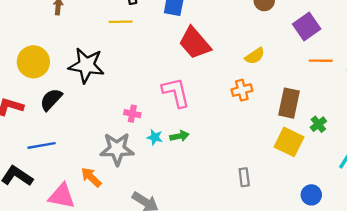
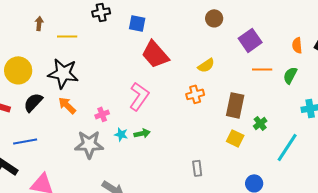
yellow line: (121, 22) -> (67, 36), moved
pink L-shape: (176, 92) -> (139, 96), turned 48
pink cross: (132, 114) -> (102, 114), turned -32
yellow square: (289, 142) -> (235, 138), size x0.7
orange arrow: (91, 177) -> (67, 105), moved

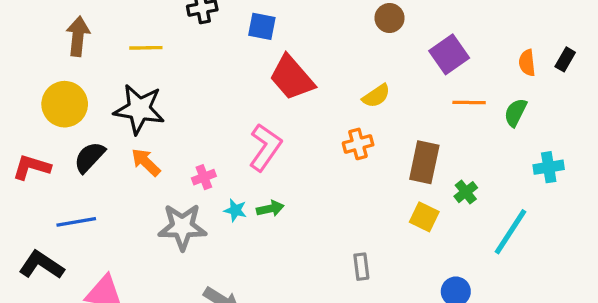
brown arrow: (39, 23) -> (78, 36), moved, size x1.6

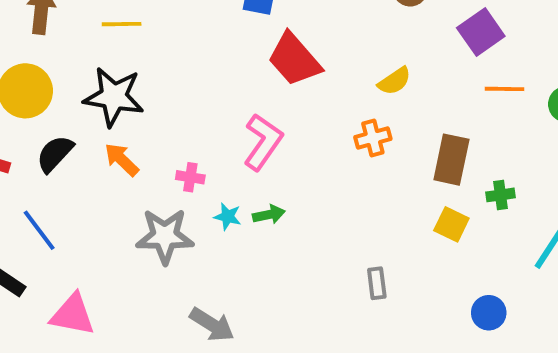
pink cross: (204, 177) -> (190, 177), turned 30
green cross: (466, 192) -> (500, 195), turned 30
blue line: (76, 222) -> (39, 230), turned 63

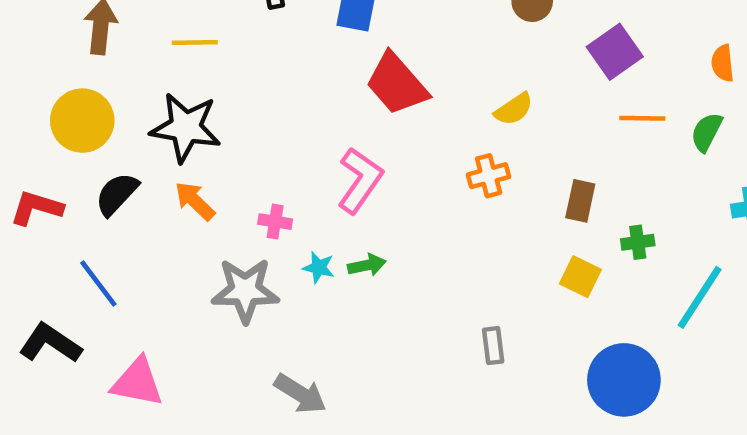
brown rectangle: (451, 160) -> (580, 201), size x0.7
blue circle: (489, 313) -> (624, 380), size x1.8

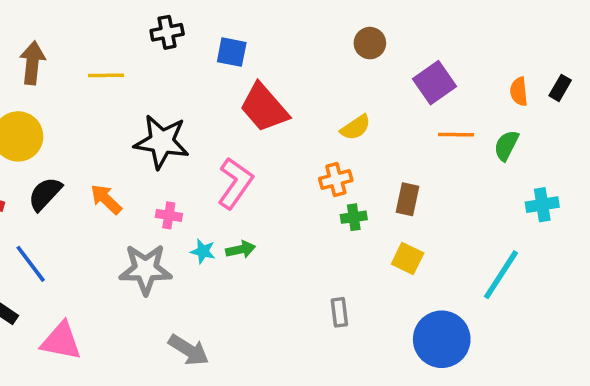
black star: (186, 127) -> (162, 142), moved
green cross: (638, 242) -> (354, 217), moved

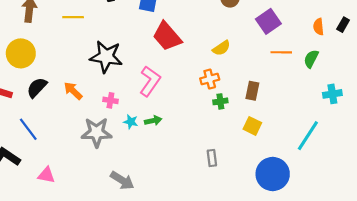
pink triangle: (61, 341) -> (46, 175), size x0.7

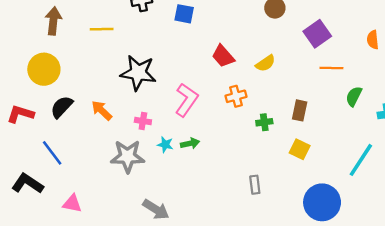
red trapezoid: (167, 36) -> (223, 56), moved, size x0.7
green semicircle: (311, 59) -> (354, 96), moved
orange cross: (210, 79) -> (236, 96), moved

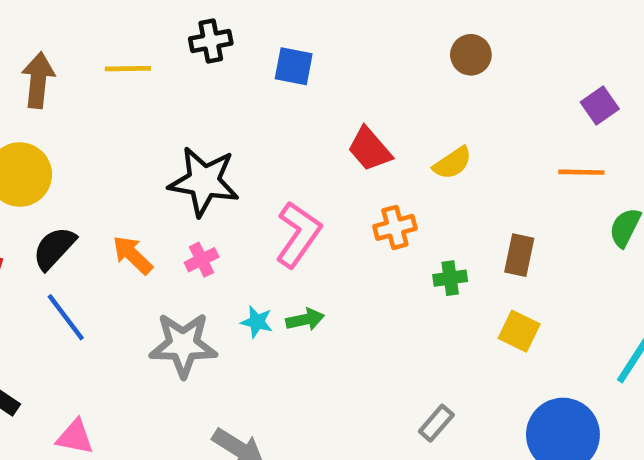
yellow line: (102, 29) -> (128, 69), moved
purple square: (317, 34) -> (600, 105), moved, size x0.7
pink cross: (143, 121) -> (202, 260), moved, turned -35
blue line: (52, 153) -> (66, 317), moved
gray rectangle: (255, 185) -> (436, 423), moved, turned 48

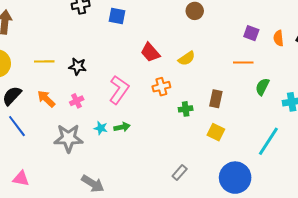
yellow line: (128, 69) -> (44, 61), moved
purple square: (600, 105) -> (251, 33), turned -35
black star: (204, 181) -> (78, 66), size x0.6

